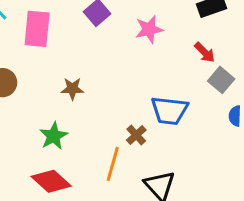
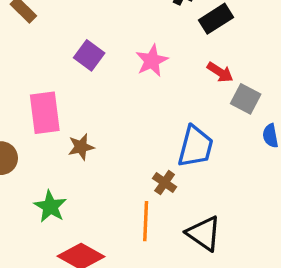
pink rectangle: (37, 29) -> (45, 113), moved
blue trapezoid: (169, 111) -> (195, 147), turned -69
green star: (54, 136) -> (50, 207), moved

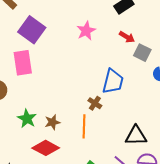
purple square: (89, 55) -> (32, 30), moved, size x1.5
brown star: (81, 147) -> (52, 122), moved
black triangle: (204, 233) -> (136, 136), moved, turned -35

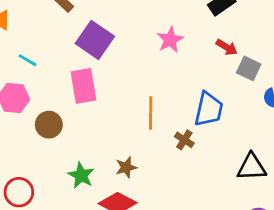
green star: (27, 119) -> (81, 175), moved
orange line: (84, 126) -> (151, 113), moved
black triangle: (136, 136) -> (252, 167), moved

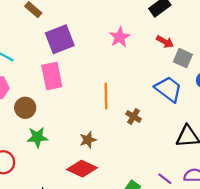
purple square: (95, 40) -> (60, 39), turned 36
blue trapezoid: (209, 109) -> (168, 89), moved, turned -64
green star: (81, 175) -> (37, 137), moved, turned -30

